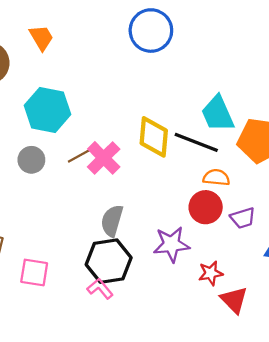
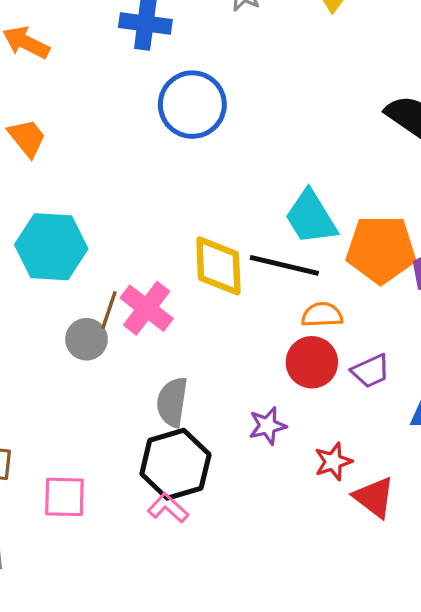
brown line: (79, 156) -> (109, 310), turned -35
gray circle: (31, 160) -> (86, 339), moved
purple star: (171, 244) -> (268, 426), size x0.7

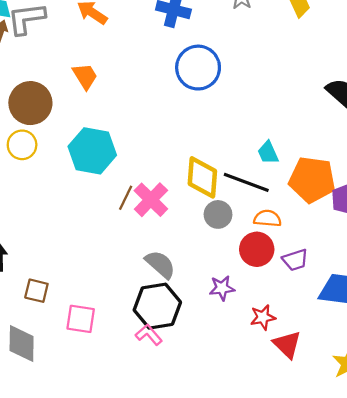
cyan trapezoid: (311, 217) -> (268, 153), size x0.6
gray circle: (86, 339) -> (218, 214), moved
gray semicircle: (172, 402) -> (160, 264), turned 116

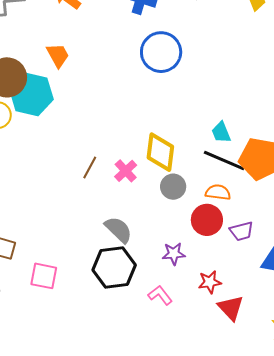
cyan hexagon: (92, 151) -> (31, 94), moved
black line: (246, 182) -> (224, 160), moved
pink cross: (151, 200) -> (126, 171), moved, size x0.7
pink L-shape: (149, 335) -> (160, 295), moved

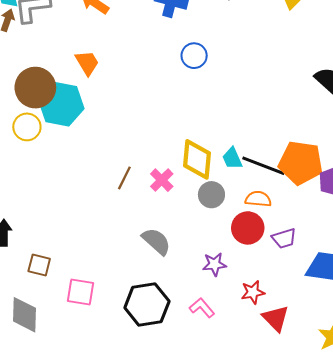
blue circle: (161, 52) -> (194, 56), size x0.6
cyan trapezoid: (221, 132) -> (232, 158), moved
black hexagon: (114, 268) -> (147, 305), moved

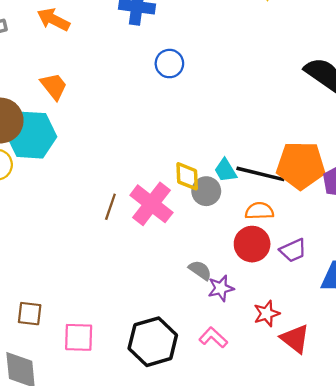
yellow diamond: (197, 159) -> (187, 176), size x0.7
pink cross: (162, 180) -> (151, 204), size x1.6
gray circle: (211, 195) -> (206, 191), moved
gray semicircle: (156, 241) -> (200, 270), moved, size x0.7

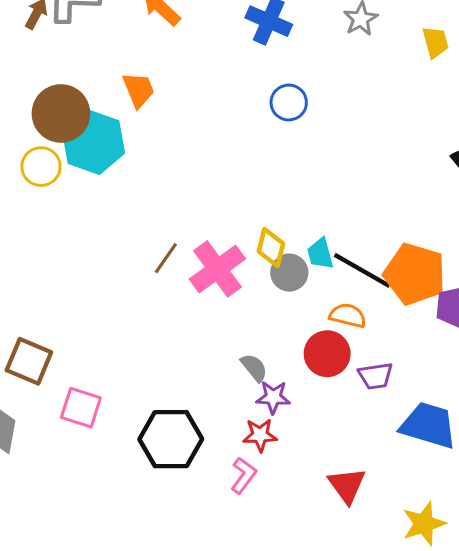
brown square: (30, 314) -> (29, 361), size x1.4
red star: (267, 314) -> (260, 435), moved
pink L-shape: (213, 338) -> (243, 475), moved, turned 68

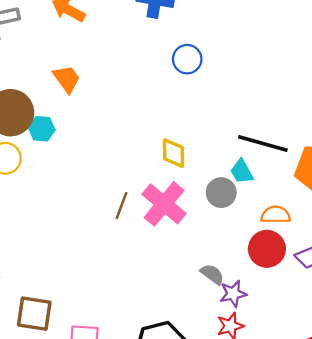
cyan hexagon: (94, 142) -> (42, 129), size x0.5
yellow diamond: (271, 248) -> (173, 153), moved
black line: (362, 270) -> (263, 143), moved

